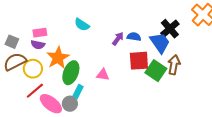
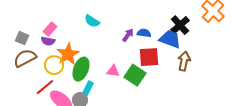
pink rectangle: (40, 33) -> (50, 29), turned -40
blue trapezoid: (160, 43) -> (170, 39), turned -35
yellow circle: (33, 69) -> (54, 65), moved
green square: (156, 71) -> (135, 75), moved

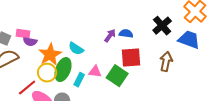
cyan semicircle: (92, 21) -> (76, 49), moved
pink rectangle: (50, 29) -> (23, 34), moved, turned 56
blue trapezoid: (170, 39) -> (189, 40), moved
yellow circle: (54, 65) -> (47, 73), moved
cyan rectangle: (88, 88) -> (79, 80), moved

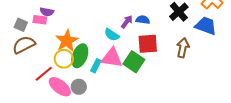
purple semicircle: (30, 42) -> (47, 12), moved
cyan semicircle: (76, 49) -> (112, 35), moved
pink triangle: (95, 72) -> (112, 58), size x1.6

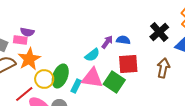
cyan semicircle: (112, 35) -> (92, 55), turned -70
orange star: (67, 41) -> (29, 59), moved

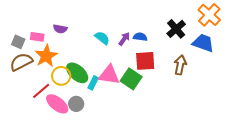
purple semicircle: (27, 32) -> (60, 29), moved
cyan semicircle: (92, 55) -> (102, 38), moved, turned -105
green ellipse: (60, 76) -> (77, 73), turned -70

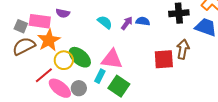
black cross: (176, 29) -> (179, 13), turned 36
pink rectangle: (37, 37) -> (40, 21), size x1.5
red square: (145, 61) -> (164, 59), moved
green square: (131, 79) -> (119, 86), moved
cyan rectangle: (93, 83) -> (100, 76), moved

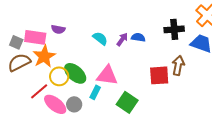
green square: (119, 86) -> (127, 102), moved

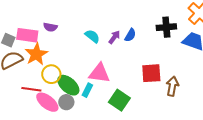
blue semicircle: (138, 37) -> (130, 35), turned 112
brown arrow: (178, 65) -> (172, 86), moved
green ellipse: (75, 73) -> (68, 85), moved
red line: (39, 91) -> (31, 89), turned 48

